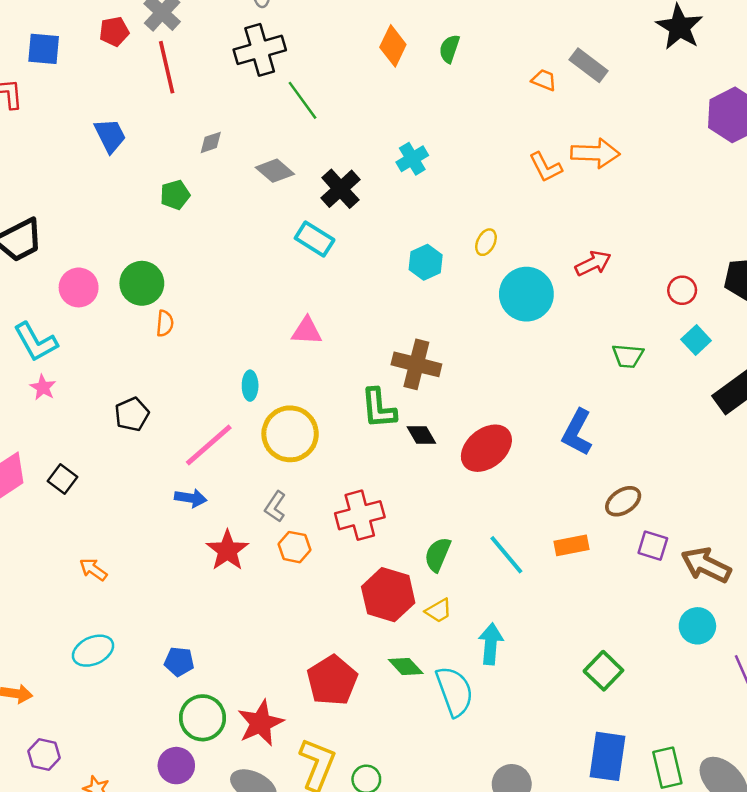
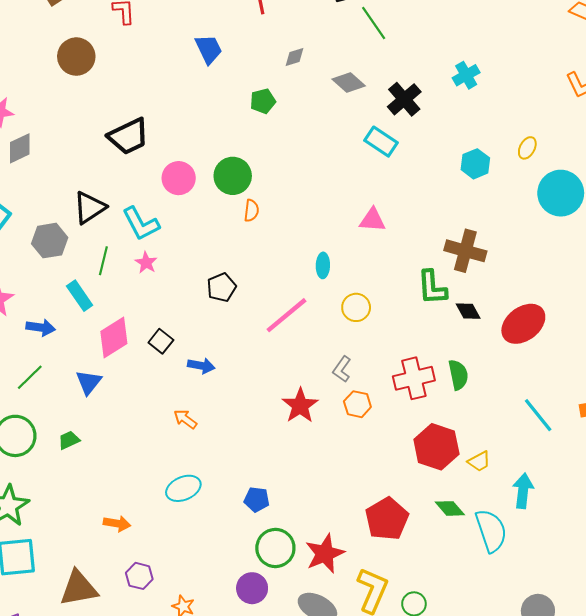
yellow circle: (290, 434) -> (356, 307), size x0.6
blue arrow: (191, 498) -> (201, 366), moved
green semicircle: (438, 554) -> (458, 375), moved, turned 144

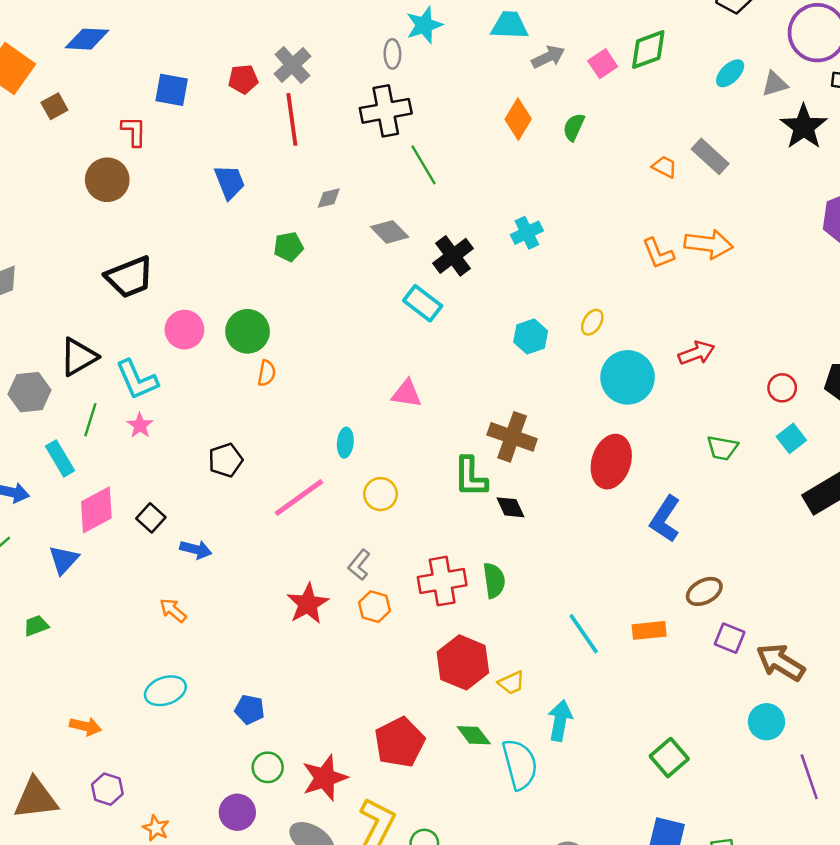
brown circle: (76, 57) -> (107, 180), moved
red ellipse: (523, 324) -> (611, 462), moved, turned -39
green circle: (275, 548) -> (268, 767), size x0.7

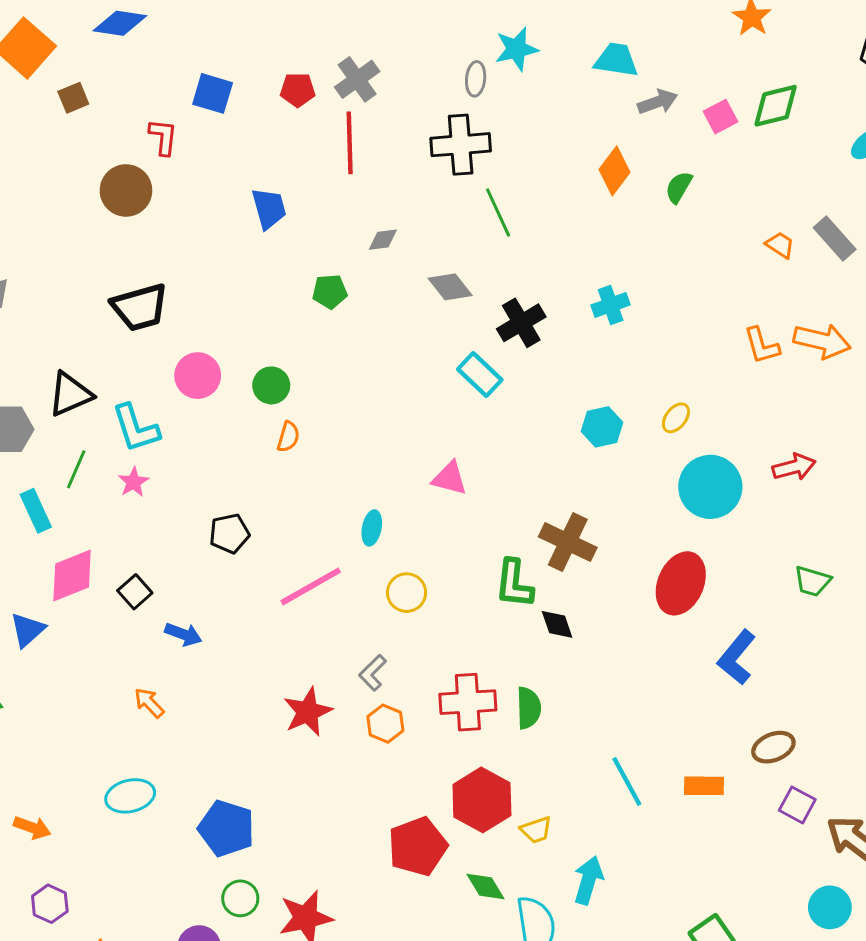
green circle: (248, 331) -> (271, 385), size x0.7
blue pentagon: (250, 710) -> (226, 828), size x1.6
red pentagon: (400, 742) -> (418, 846), moved

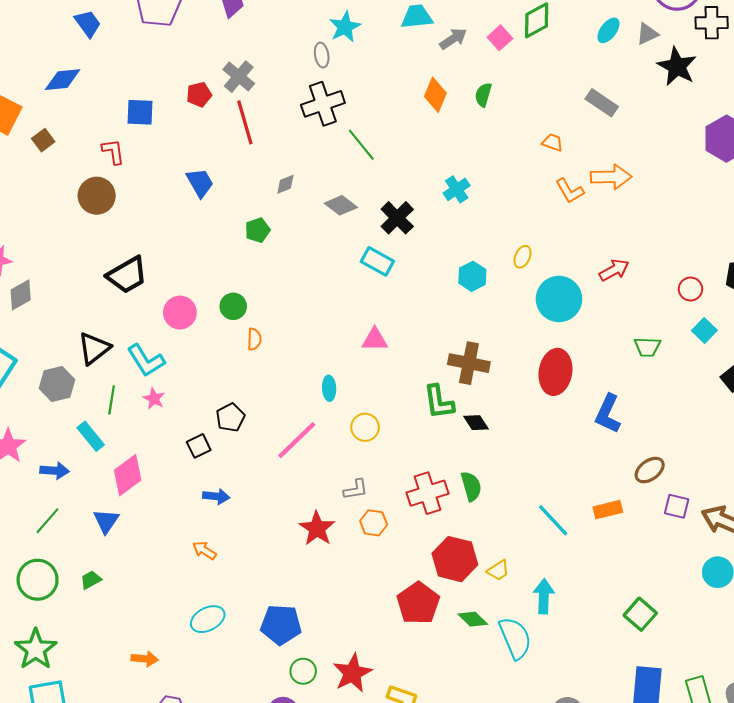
orange trapezoid: (780, 245) -> (553, 142), moved
black square: (135, 592) -> (199, 446), moved, turned 30
gray L-shape: (373, 673) -> (356, 489), turned -130

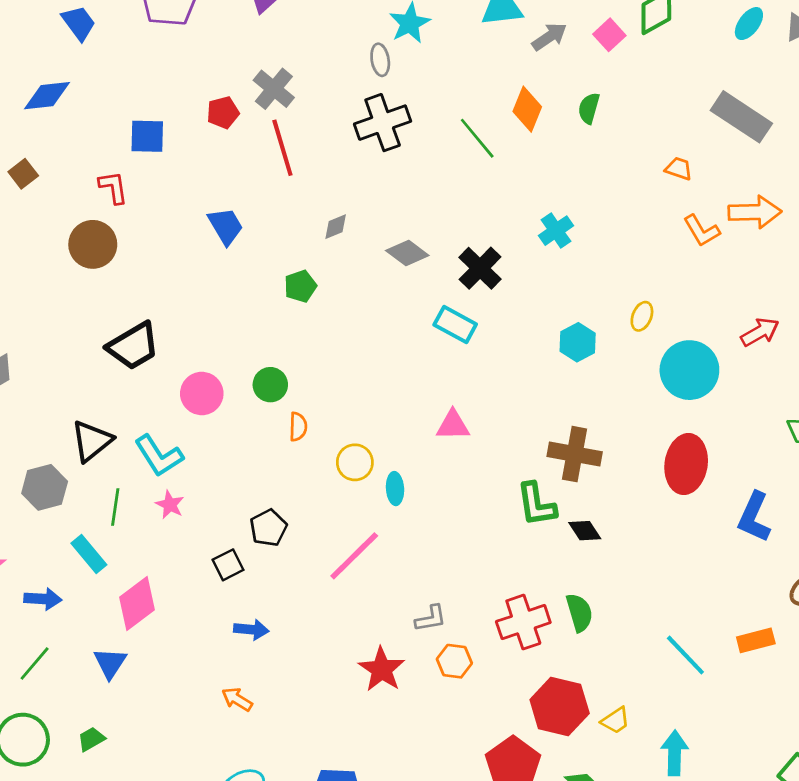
gray rectangle: (602, 103) -> (741, 117), size x1.4
green line: (361, 145) -> (477, 138), moved
yellow circle: (365, 427) -> (355, 462), moved

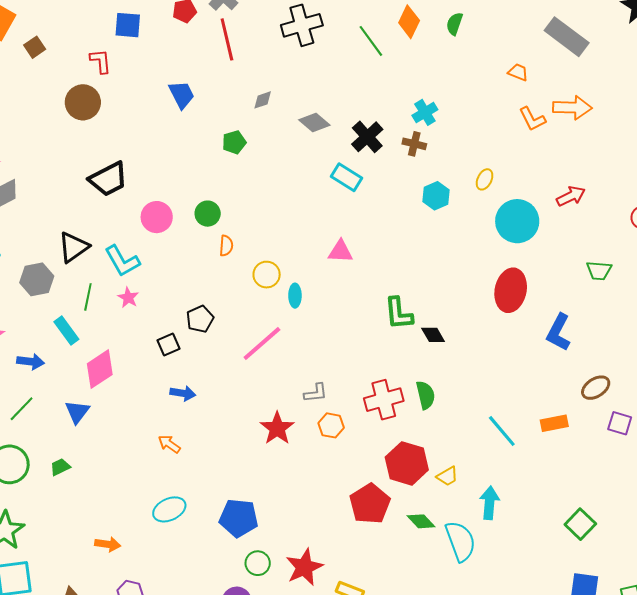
brown cross: (575, 454) -> (414, 144), moved, size x0.6

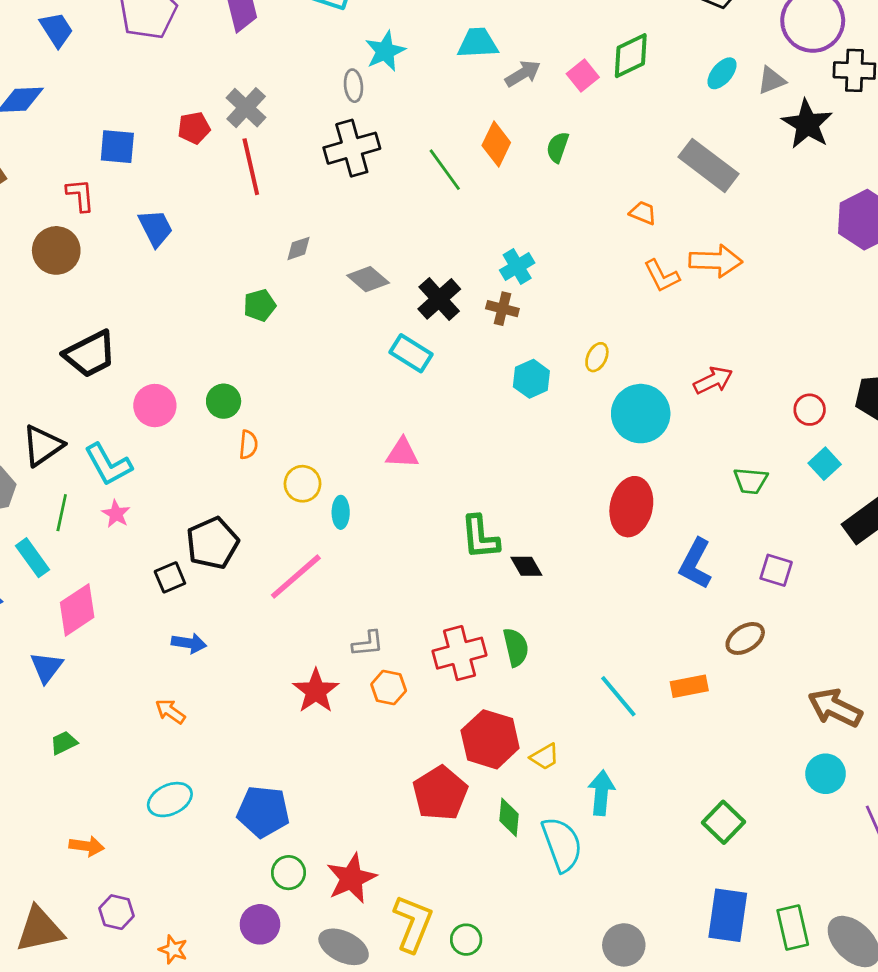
blue trapezoid: (182, 95) -> (156, 228), moved
black pentagon: (200, 319) -> (212, 543), size x1.4
purple square: (620, 423) -> (776, 570), moved
green trapezoid: (60, 467) -> (64, 743), moved
green diamond: (421, 521) -> (509, 817), turned 48

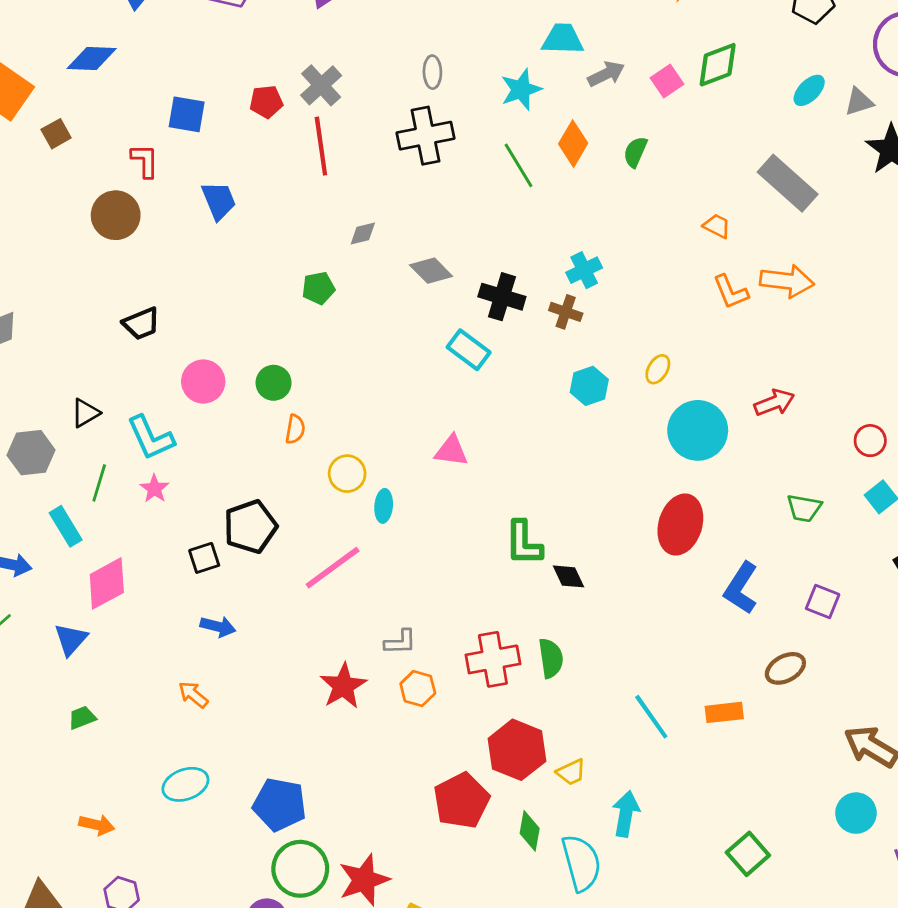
cyan star: (385, 51) -> (521, 90), moved
black cross: (439, 299) -> (502, 297), turned -36
black trapezoid: (90, 354) -> (141, 324), size x0.7
black triangle: (43, 446) -> (85, 413), size x0.7
green circle: (288, 873) -> (300, 869), size x1.6

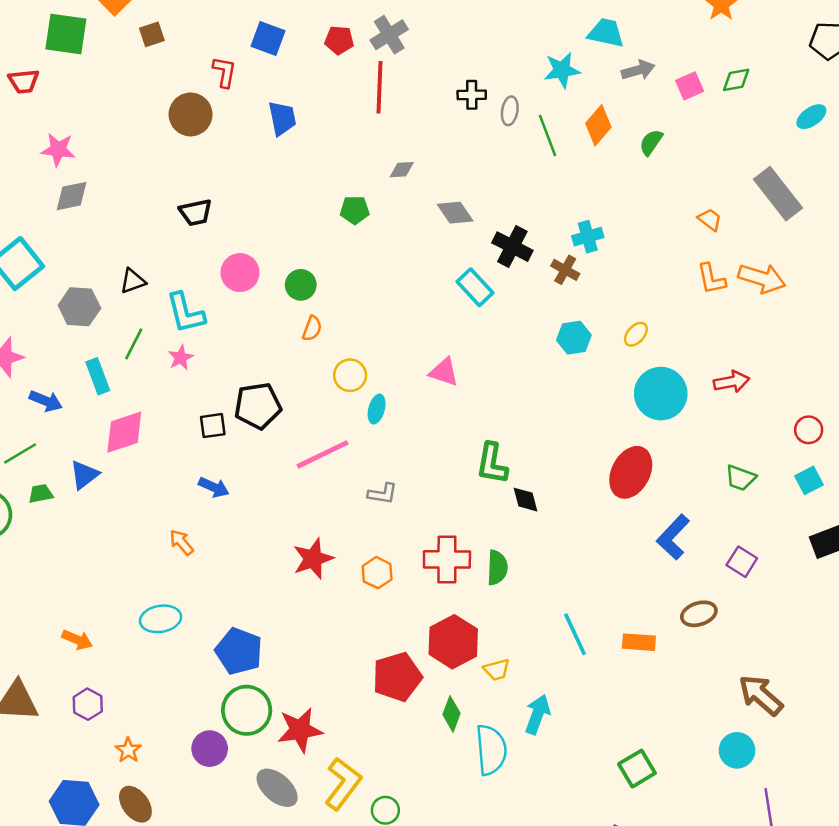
green diamond: (718, 65) -> (736, 80), size x0.7
gray ellipse: (432, 72) -> (510, 111), moved
black cross: (426, 136) -> (472, 95), size x0.6
gray L-shape: (400, 642) -> (383, 494), moved
green trapezoid: (82, 718) -> (41, 494), moved

